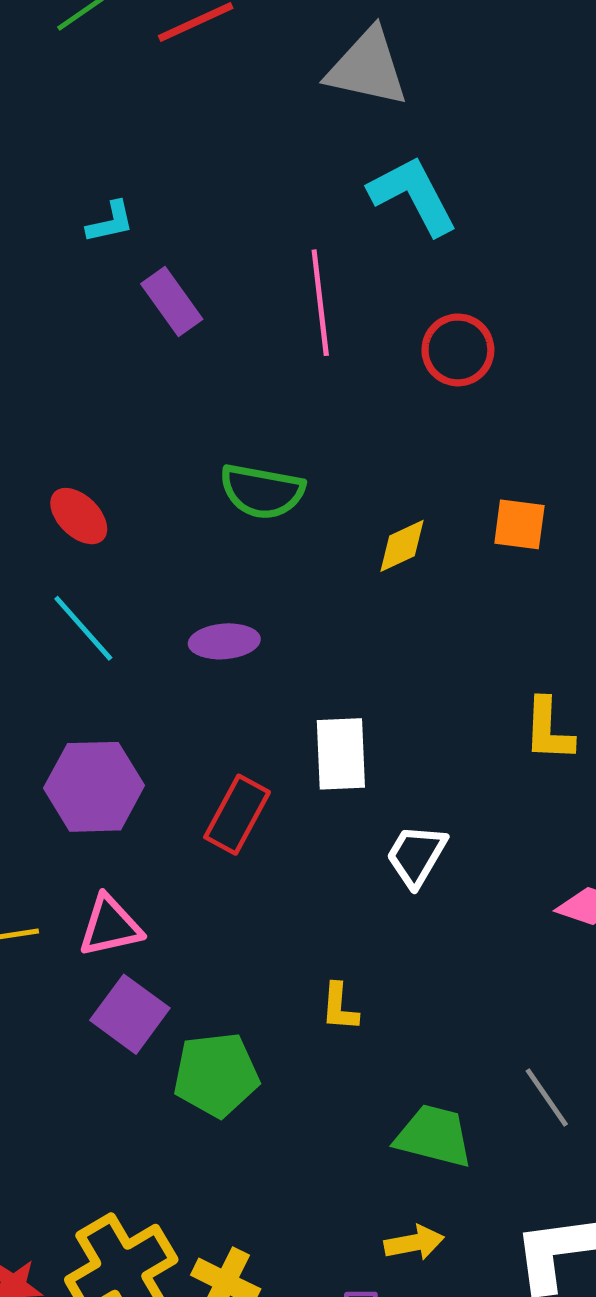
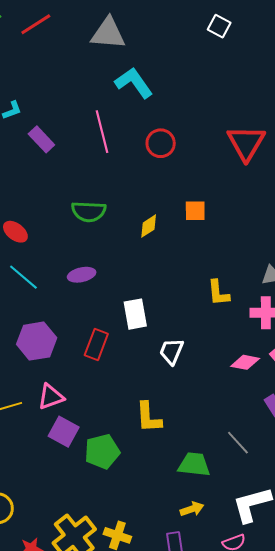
yellow L-shape: (340, 1007) -> (149, 417), size x1.6

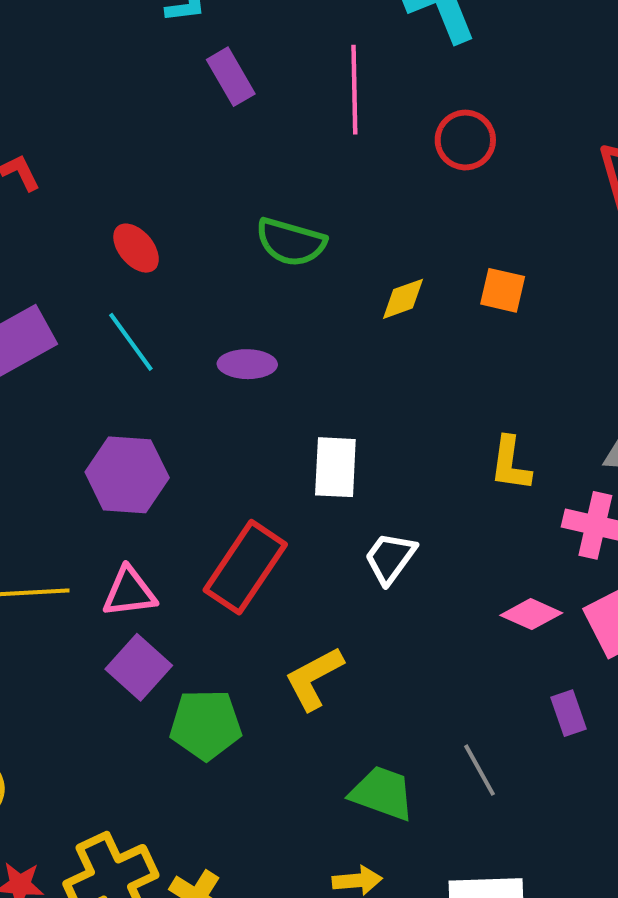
red rectangle: (96, 345) -> (245, 567), moved, size x1.4
yellow L-shape: (149, 417) -> (314, 678), turned 52

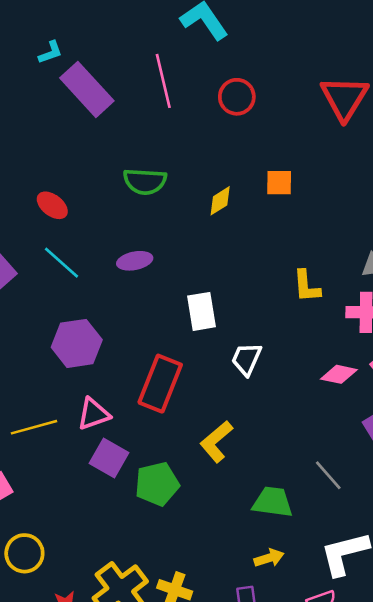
purple rectangle: (231, 77) -> (87, 89), size x1.6

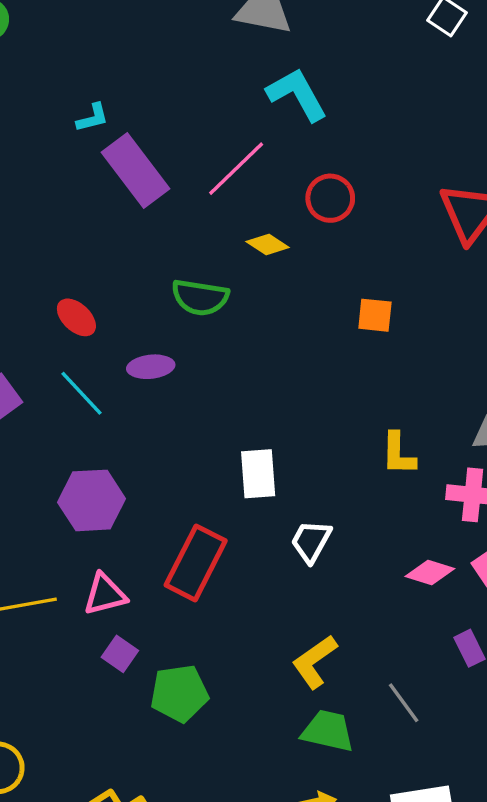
pink line: (163, 81) -> (236, 169), turned 54
yellow diamond: (220, 201) -> (268, 244), moved, turned 60
purple ellipse: (135, 261) -> (151, 367), moved
yellow L-shape: (216, 442) -> (315, 662), moved
purple square: (109, 458) -> (120, 654), size x0.7

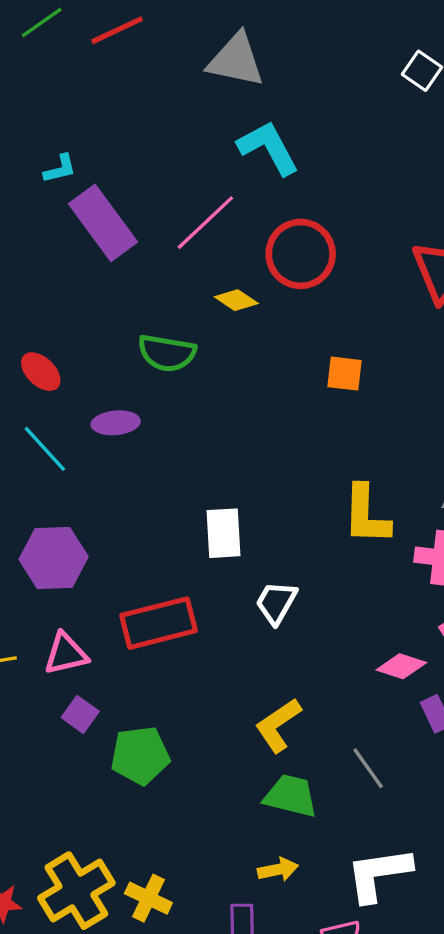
red circle: (330, 198) -> (301, 254), size x1.4
yellow L-shape: (398, 454) -> (366, 515), size x1.4
red rectangle: (196, 563) -> (159, 623), turned 48
pink diamond: (430, 572) -> (401, 666), moved

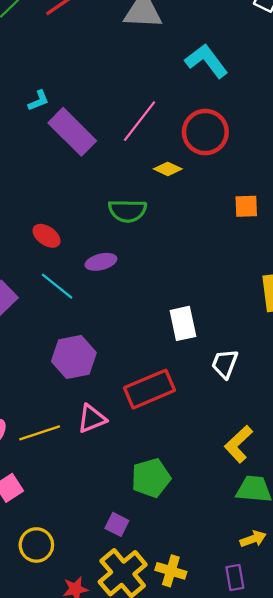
cyan L-shape: (268, 148) -> (206, 61), moved
purple square: (80, 714) -> (117, 524), moved

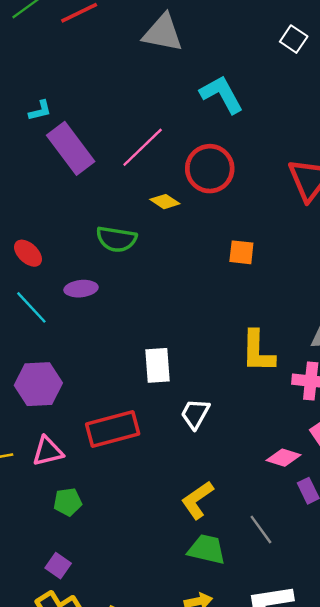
green pentagon: (151, 478) -> (68, 502), moved, size x0.7

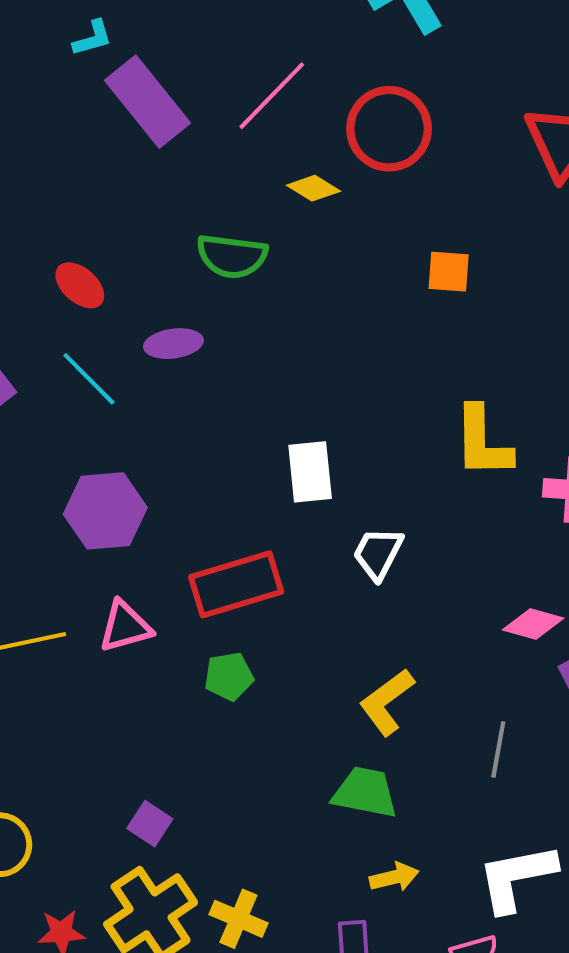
green pentagon: (68, 502) -> (229, 676), moved
gray line: (261, 529) -> (498, 749), turned 48
green trapezoid: (207, 549) -> (365, 792), moved

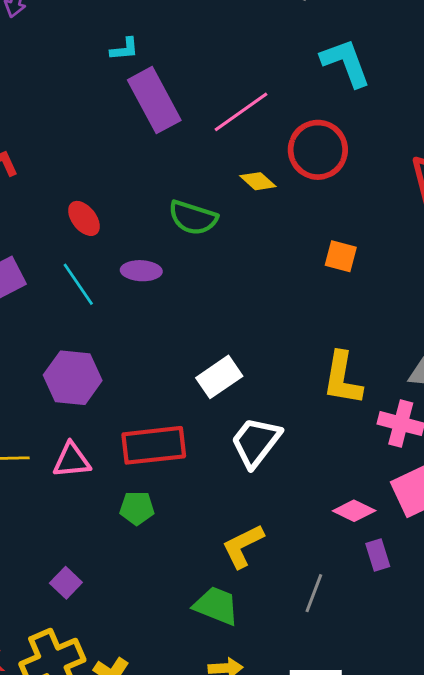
white rectangle: (310, 472) -> (219, 377), turned 51
white trapezoid: (378, 553) -> (256, 442), size x1.4
purple square: (150, 824) -> (66, 583), moved

